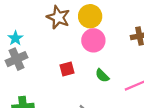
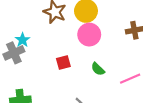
cyan star: (15, 38) -> (23, 40), moved

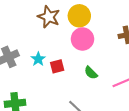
cyan star: (23, 40) -> (38, 59), moved

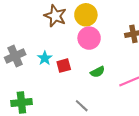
green semicircle: (91, 73) -> (98, 72), turned -72

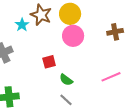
cyan star: (45, 58) -> (22, 25), moved
green semicircle: (98, 72) -> (66, 80), moved, turned 64

